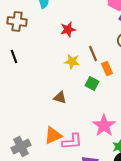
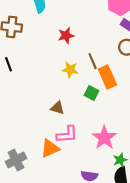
orange rectangle: (107, 68) -> (107, 77), size x1.5
pink L-shape: (72, 142) -> (67, 134), moved

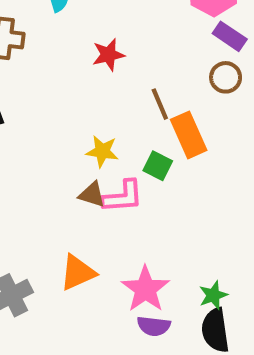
yellow star: (70, 70) -> (102, 151), moved
pink L-shape: (67, 134) -> (123, 197), moved
pink star: (104, 138) -> (145, 289), moved

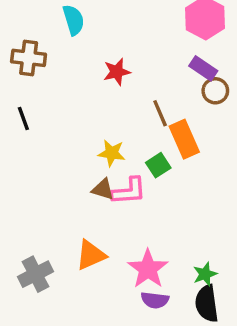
purple rectangle: (230, 36) -> (203, 68), moved
green square: (158, 166) -> (158, 165), turned 30

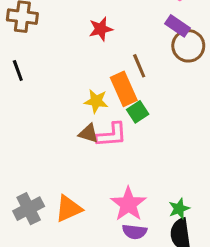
brown circle: (215, 91) -> (188, 46), size x1.4
orange rectangle: (184, 139) -> (124, 89), moved
orange triangle: (91, 255) -> (68, 209), moved

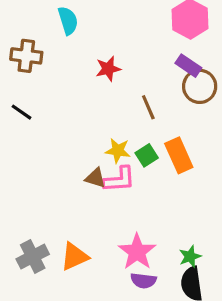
black line: (18, 70) -> (21, 112), turned -35
orange rectangle: (124, 89) -> (179, 155), moved
yellow star: (96, 101) -> (118, 151), moved

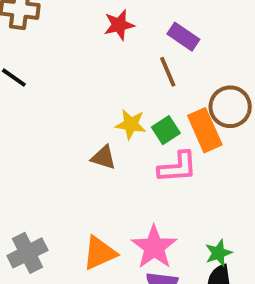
purple rectangle: (188, 66) -> (183, 37), moved
brown circle: (200, 86) -> (230, 107), moved
pink L-shape: (119, 179) -> (178, 167), moved
orange triangle: (74, 257) -> (100, 253), moved

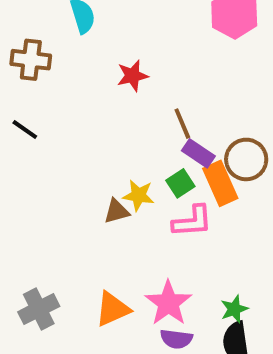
purple rectangle: (183, 37) -> (198, 153), moved
yellow star: (131, 124) -> (138, 195), moved
brown triangle: (103, 157) -> (117, 211), turned -32

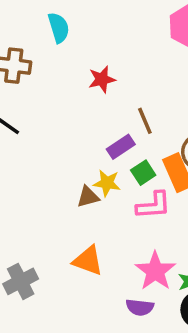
purple rectangle: (198, 153) -> (121, 147), moved, turned -68
pink star: (168, 303) -> (155, 271), moved
orange triangle: (113, 309) -> (88, 261), moved, turned 44

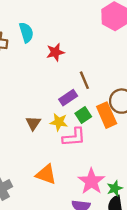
cyan semicircle: (59, 28) -> (26, 32), moved
brown triangle: (88, 197) -> (33, 123), moved, turned -42
pink L-shape: (154, 205) -> (74, 137), moved

